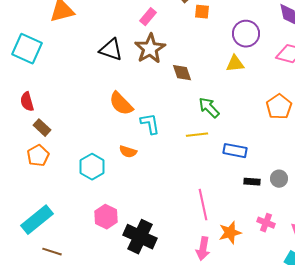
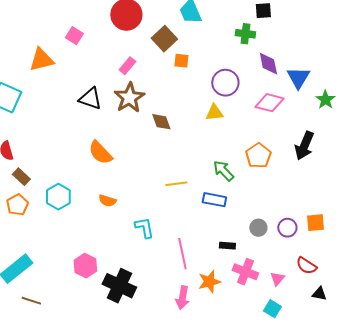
green arrow: (209, 108) -> (223, 171), moved
cyan L-shape: (150, 124) -> (144, 228), moved
cyan hexagon: (92, 167) -> (58, 197), moved
black rectangle: (252, 182) -> (227, 246), moved
pink cross: (266, 223) -> (245, 272), size x1.4

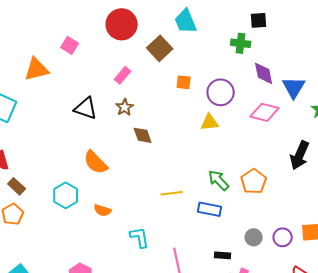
orange square: (181, 61) -> (184, 82), moved
brown star: (129, 98) -> (125, 107), size x0.6
brown diamond: (161, 122) -> (143, 135), moved
orange pentagon: (258, 156) -> (254, 181), moved
cyan hexagon: (58, 197) -> (66, 195), moved

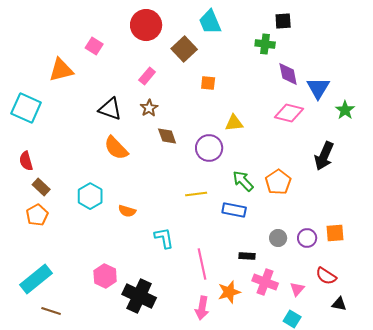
purple circle: (221, 92) -> (209, 148), moved
orange semicircle: (96, 162) -> (116, 148), moved

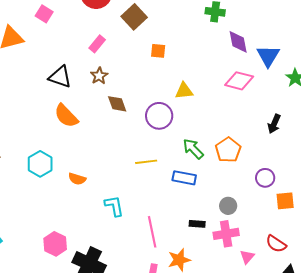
black arrow: (324, 156) -> (274, 124), size x0.7
purple circle: (307, 238) -> (265, 178), moved
pink cross: (265, 282) -> (226, 234), moved, turned -30

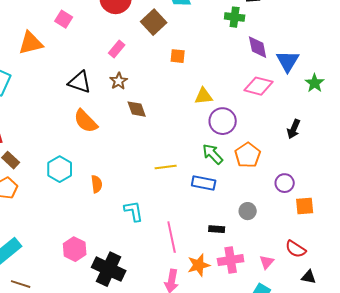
purple circle: (159, 116) -> (223, 121), moved
orange semicircle: (77, 179) -> (97, 184), turned -114
pink cross: (226, 234) -> (231, 260), moved

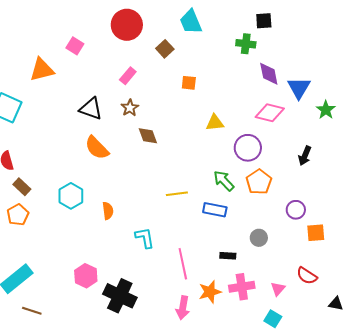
brown square: (154, 22) -> (165, 49), size x0.7
purple circle: (223, 121) -> (248, 148), moved
black triangle: (309, 277) -> (336, 304), moved

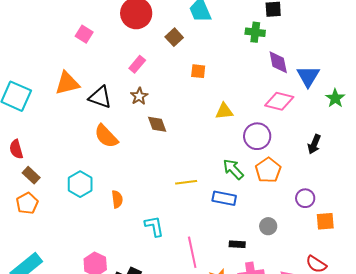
orange triangle: (42, 70) -> (67, 83), moved

